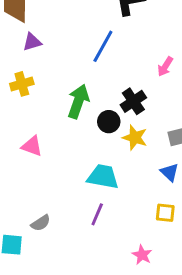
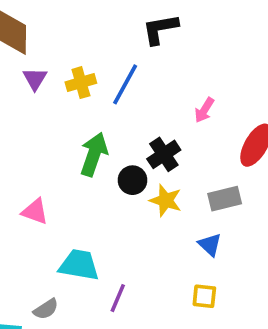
purple triangle: (32, 42) -> (35, 79), turned -42
yellow cross: (22, 84) -> (81, 83), moved
cyan trapezoid: (103, 177) -> (79, 265), moved

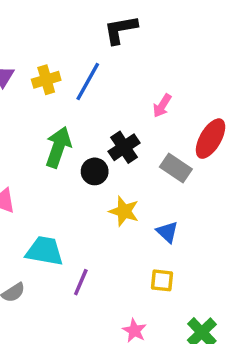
gray rectangle: (225, 199) -> (176, 168), moved, turned 48
yellow star: (166, 200) -> (124, 211), moved

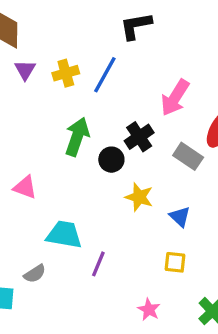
pink arrow: (162, 106) -> (175, 98), size x1.6

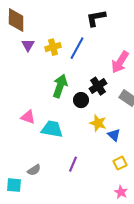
blue triangle: (180, 217) -> (114, 135), moved
cyan trapezoid: (64, 235) -> (52, 129), moved
yellow square: (175, 262) -> (120, 163), turned -32
pink star: (149, 310) -> (121, 192), moved

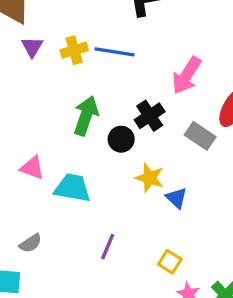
blue line: (77, 48) -> (114, 52), turned 70
yellow square: (120, 163) -> (170, 262), moved, turned -32
gray semicircle: (34, 170) -> (30, 243), moved

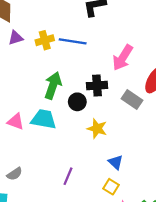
purple triangle: (32, 47) -> (16, 38), turned 42
black cross: (150, 116) -> (97, 86), turned 30
cyan trapezoid: (72, 188) -> (44, 119), moved
blue triangle: (177, 198) -> (116, 162), moved

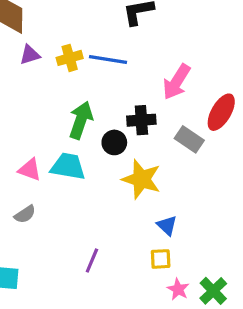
yellow star: (97, 129) -> (141, 179), size x1.4
gray semicircle: (14, 174) -> (25, 214), moved
purple line: (68, 176) -> (92, 261), moved
yellow square: (111, 187) -> (161, 259), turned -35

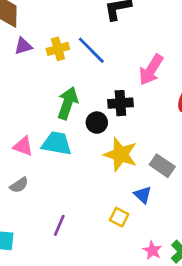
blue line: (108, 60) -> (91, 50), turned 36
gray rectangle: (189, 139) -> (162, 166), moved
yellow square: (161, 259) -> (119, 217), moved, turned 30
purple line: (92, 261) -> (59, 225), moved

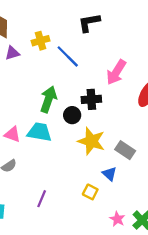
yellow cross: (58, 49) -> (41, 41), moved

